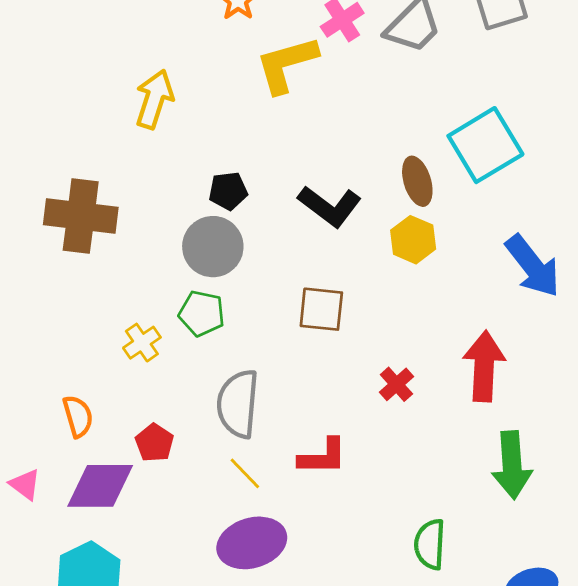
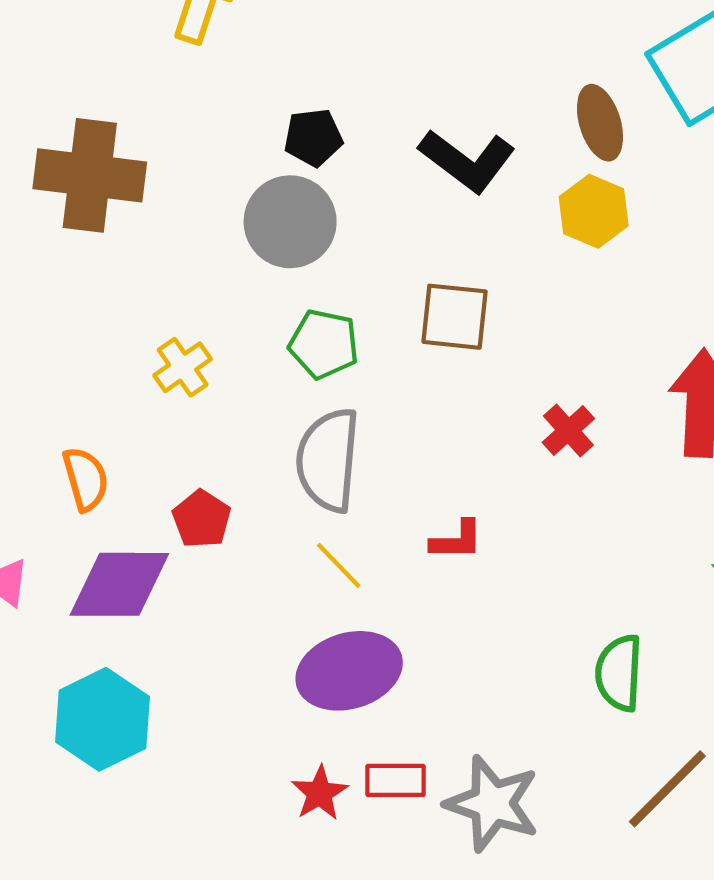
green pentagon: (202, 313) -> (324, 344), moved
red L-shape: (323, 457) -> (457, 540), size x0.7

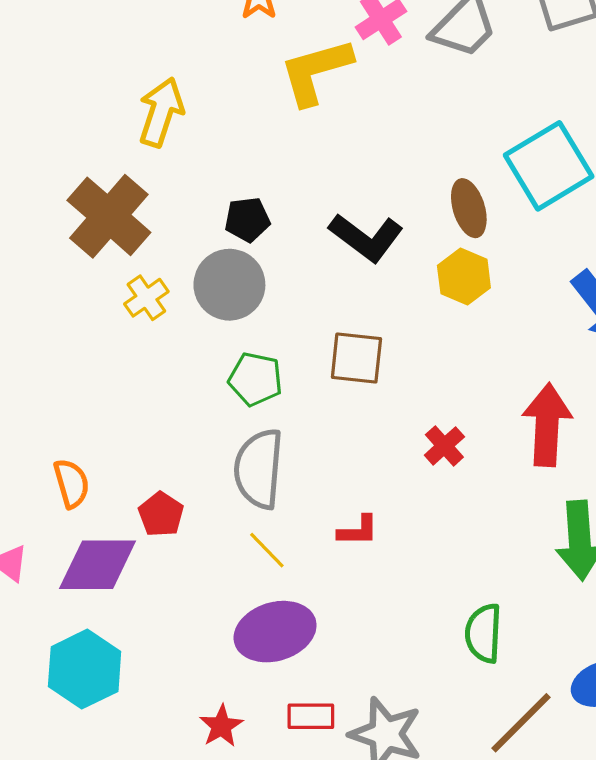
brown cross: (90, 175) -> (109, 216), moved, turned 34
yellow cross: (183, 367) -> (146, 298), moved
red star: (320, 793) -> (221, 726), moved

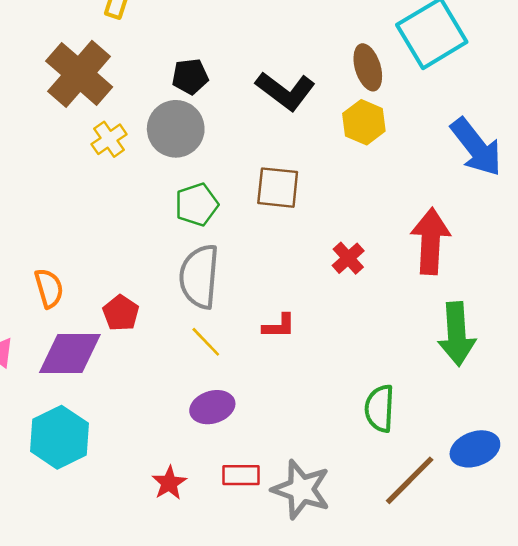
green pentagon: (255, 379) -> (197, 205), turned -30
purple ellipse: (275, 632) -> (212, 407), size x0.7

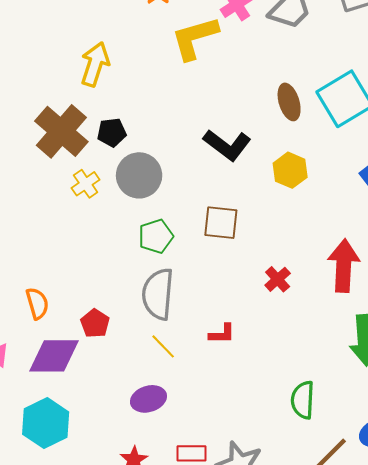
brown ellipse: (368, 67) -> (289, 102), moved
black pentagon: (190, 77) -> (112, 132), moved
purple ellipse: (212, 407) -> (148, 399), moved

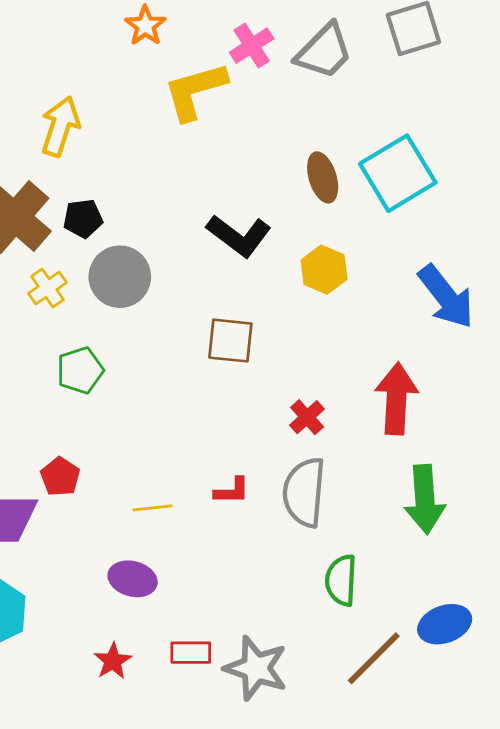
green pentagon: (156, 236) -> (80, 370), moved
gray semicircle: (158, 294) -> (304, 492), moved
yellow line: (163, 346) -> (152, 508), turned -52
purple ellipse: (148, 399) -> (133, 579), turned 32

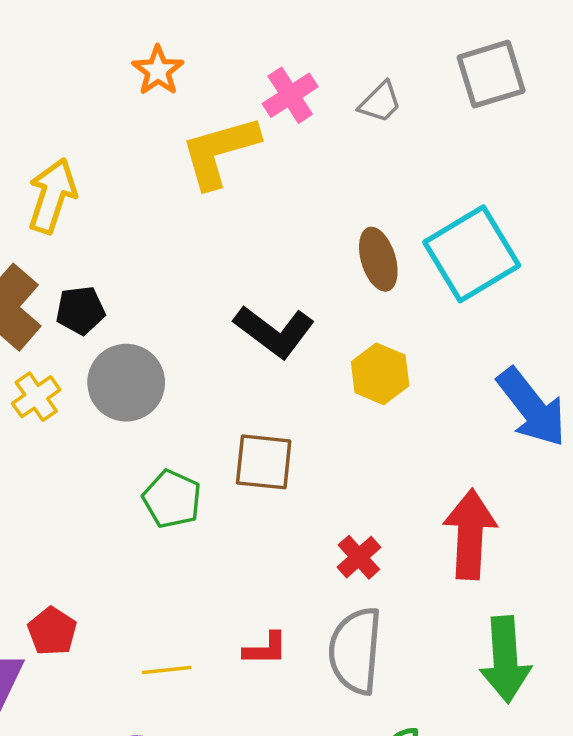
gray trapezoid: (324, 51) -> (380, 102), size x0.6
green pentagon: (80, 370) -> (172, 499), moved, turned -30

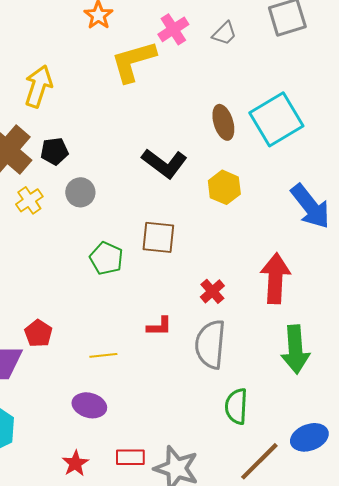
gray circle: (126, 383) -> (80, 192), size x0.7
red L-shape: (265, 649) -> (159, 326), moved

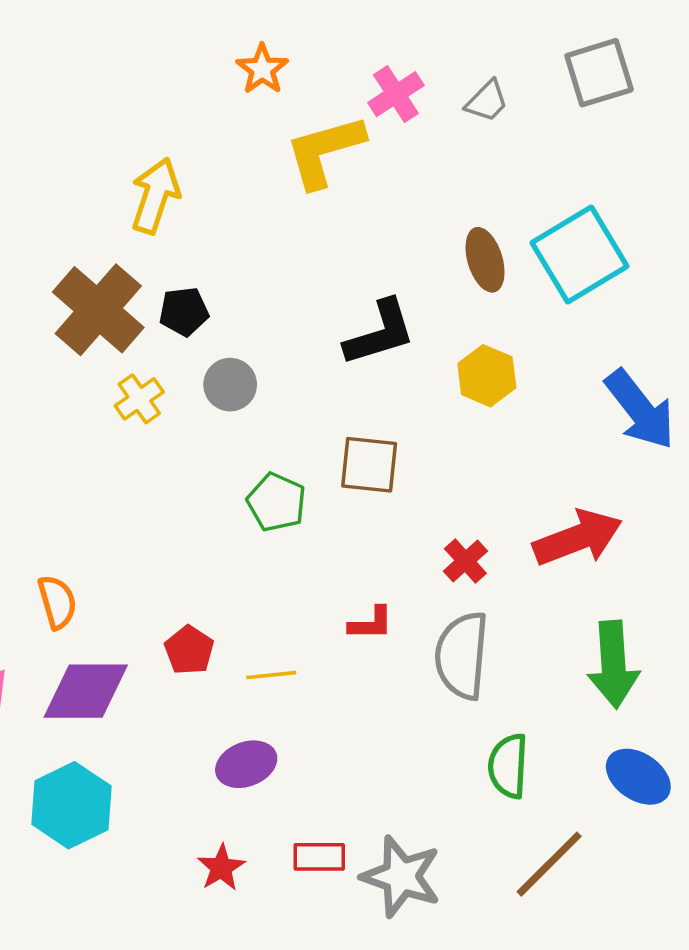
black L-shape: (164, 163) -> (380, 333), turned -54
red arrow: (275, 278) -> (578, 538), turned 66
red pentagon: (38, 333) -> (189, 650), moved
purple ellipse: (89, 405) -> (246, 764), turned -36
blue ellipse: (309, 437) -> (638, 777), moved, turned 54

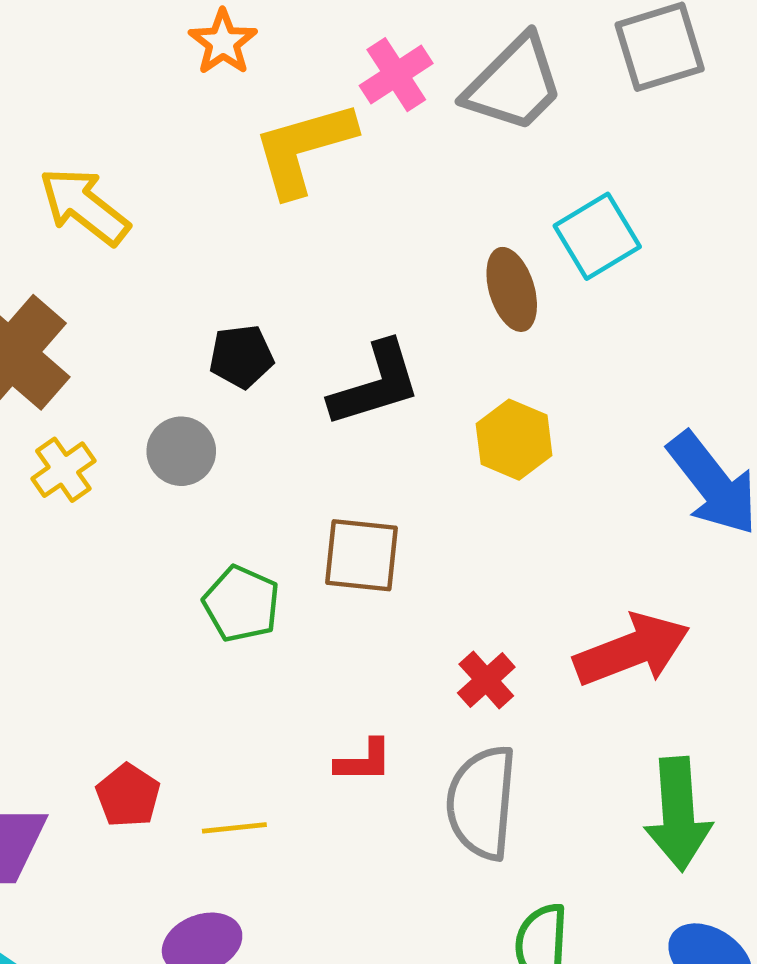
gray trapezoid: (487, 101) -> (514, 84), size x1.8
yellow arrow: (155, 196) -> (84, 206), turned -70
cyan square: (579, 254) -> (597, 236), moved, size x0.7
black pentagon: (184, 312) -> (241, 356), moved

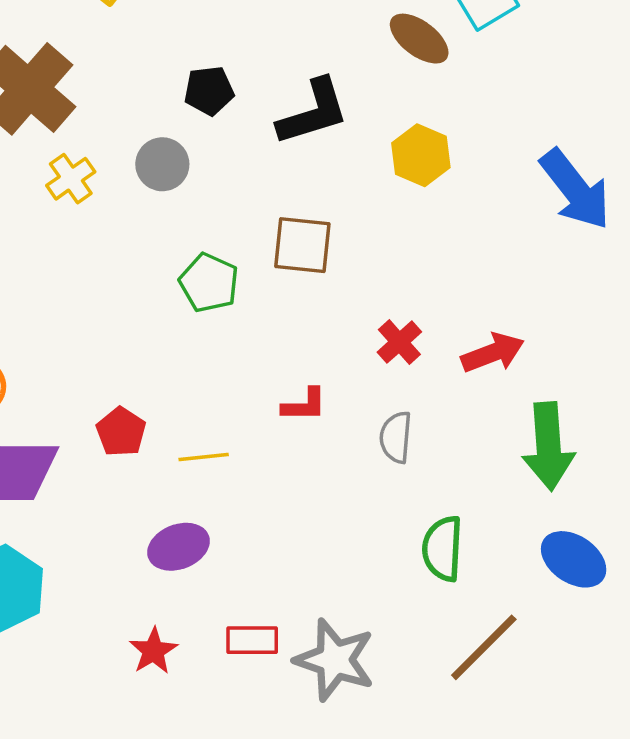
brown ellipse: (512, 289) -> (419, 39), turned -36
red arrow: (632, 650) -> (493, 353), moved, size x0.7
gray semicircle: (482, 802) -> (396, 437), size x0.6

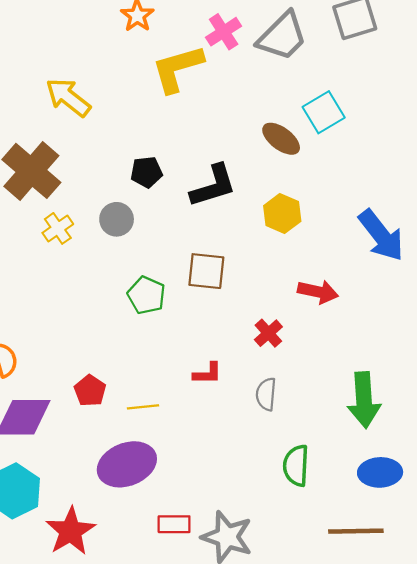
red arrow: (493, 353) -> (318, 292), moved, turned 33
purple ellipse: (179, 547) -> (127, 464), size x1.5
blue ellipse: (574, 559) -> (380, 472), turned -36
brown line: (484, 647) -> (356, 531), moved, turned 44
red star: (153, 651) -> (70, 531), moved, size x1.6

